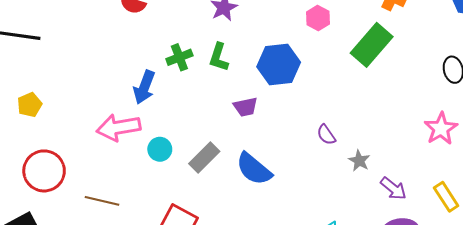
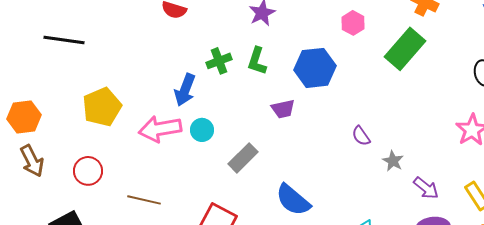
yellow pentagon: (30, 105) -> (102, 107), moved, size x1.6
cyan circle: (160, 149) -> (202, 130), moved
blue semicircle: (254, 169) -> (293, 200), moved
red circle: (44, 171) -> (88, 171), size x0.7

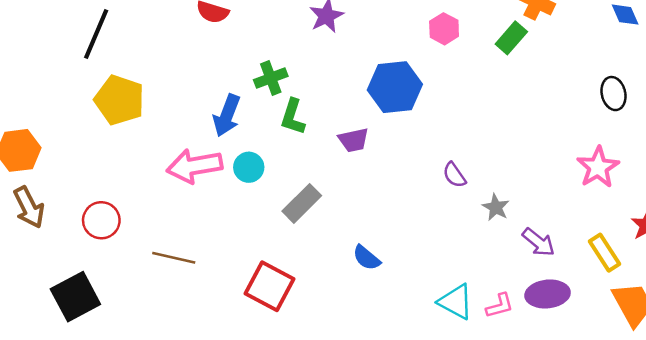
black line: (64, 40) -> (96, 34), moved, turned -75
green rectangle: (405, 49) -> (511, 38), moved, size x0.6
green L-shape: (257, 61) -> (293, 117), moved
yellow pentagon: (102, 107) -> (119, 100), moved, turned -30
blue semicircle: (293, 200) -> (366, 258), size x0.6

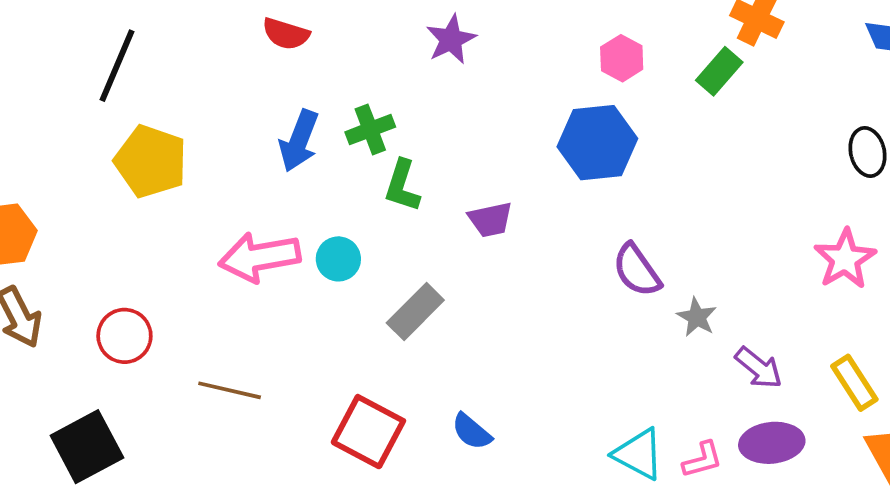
blue hexagon: (395, 87) -> (597, 143), moved
blue arrow: (227, 115) -> (299, 141), moved
purple semicircle: (454, 175) -> (637, 270), size x1.4
blue semicircle: (366, 258) -> (472, 432), moved

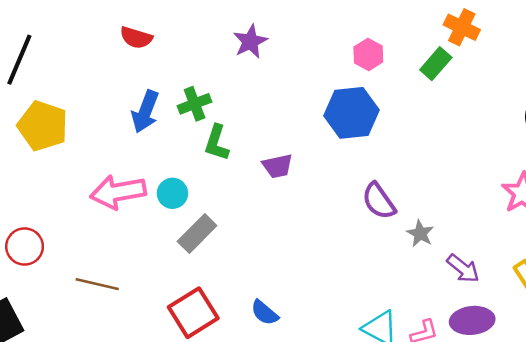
gray rectangle: (415, 311) -> (197, 234), moved
red square: (368, 432) -> (193, 313), turned 30

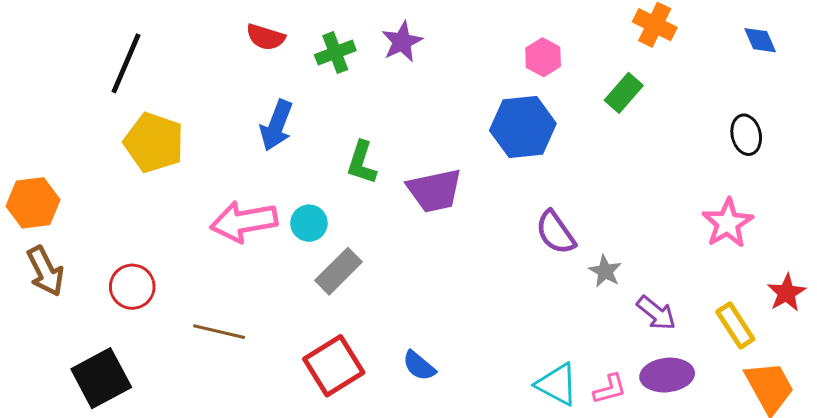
green rectangle: (436, 64) -> (624, 93), moved
green cross: (195, 104) -> (335, 53), moved
purple trapezoid: (278, 166) -> (435, 191), size x1.5

